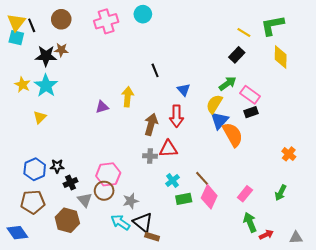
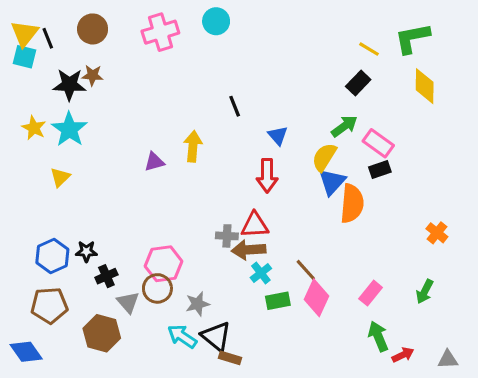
brown arrow: (151, 124) -> (249, 250), moved, turned -110
orange semicircle: (233, 135) -> (352, 203), turned 35

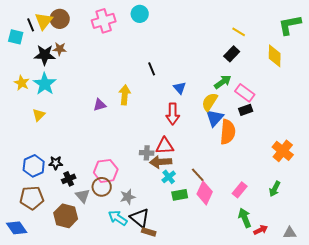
yellow triangle: (25, 34) -> (44, 21), moved
green L-shape: (412, 38) -> (290, 25), moved
orange cross: (437, 233) -> (283, 151), size x1.5

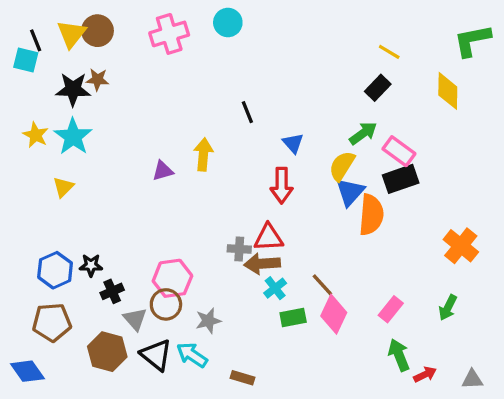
black line: (31, 25) -> (36, 40), moved
black rectangle: (246, 110) -> (401, 179), size x1.5
black triangle: (140, 218) -> (156, 355), moved

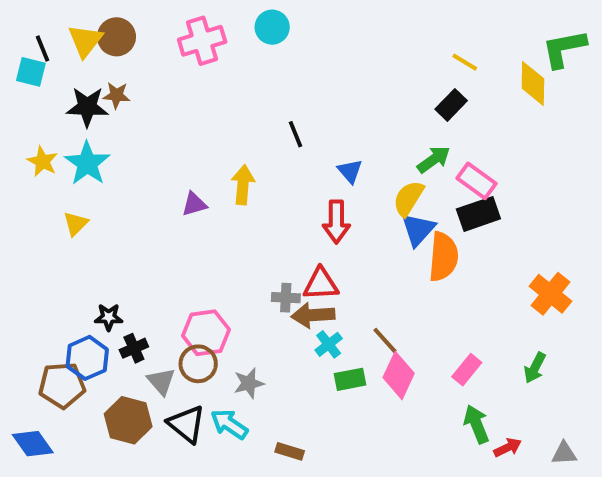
yellow diamond: (448, 91) -> (533, 84), moved
blue hexagon: (55, 270) -> (87, 358), moved

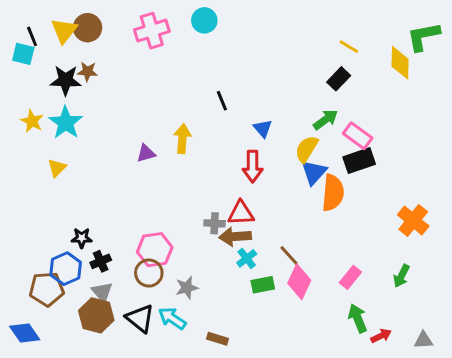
gray triangle: (161, 381) -> (102, 292), moved

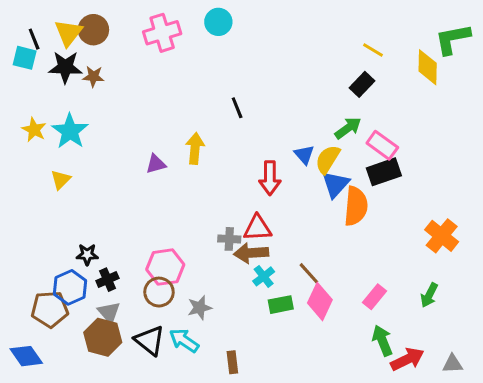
black star: (66, 80) -> (65, 67), moved
blue triangle: (263, 128) -> (304, 155), moved
red arrow: (381, 336) -> (407, 359), size x1.5
brown rectangle: (217, 339) -> (232, 362), turned 66

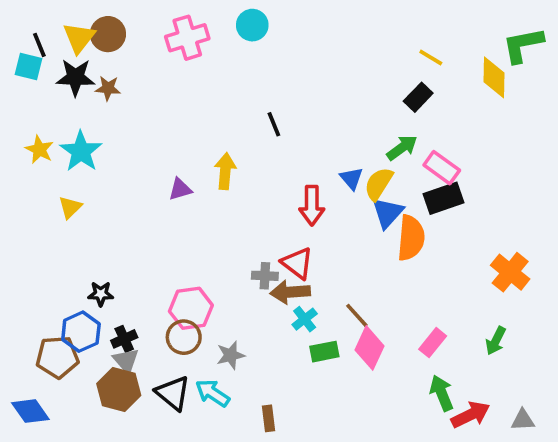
red triangle: (257, 228) -> (297, 263), turned 40
black cross: (107, 280) -> (124, 339), moved

